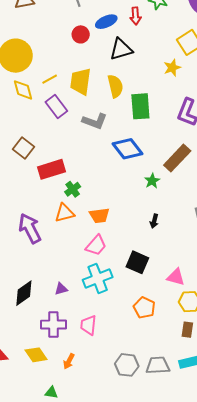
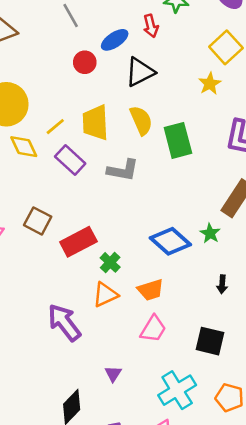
blue diamond: (128, 149) -> (170, 241), moved
cyan cross: (98, 278) -> (177, 390), moved
purple triangle: (61, 289) -> (113, 374), moved, turned -32

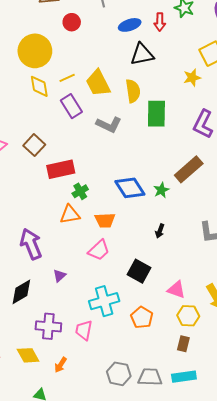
red circle: (85, 62) -> (72, 22), moved
yellow trapezoid: (95, 123) -> (98, 83), turned -40
purple arrow: (64, 322) -> (31, 244), moved

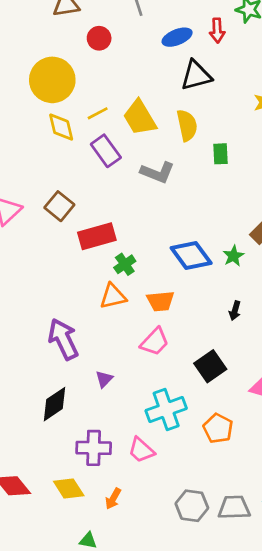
green rectangle: (156, 114) -> (220, 154), size x0.6
black square: (139, 271) -> (210, 366), turned 30
pink trapezoid: (84, 330) -> (141, 450), turned -55

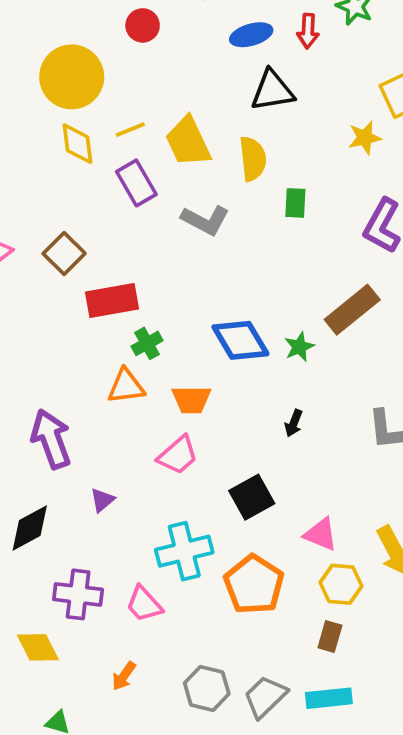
orange pentagon: (218, 428) -> (254, 585), size x1.4
orange arrow: (113, 499) -> (124, 676), moved
gray trapezoid: (234, 507) -> (265, 697), turned -48

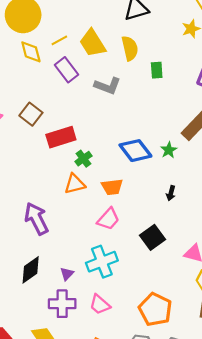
purple triangle: (102, 500) -> (67, 274), moved
cyan cross: (184, 551) -> (102, 262), moved
orange pentagon: (254, 585) -> (155, 309), moved

